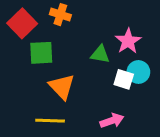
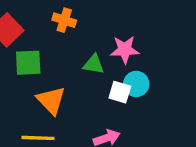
orange cross: (60, 15) -> (64, 20), moved
pink star: (128, 41) -> (125, 50), turned 30

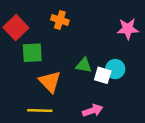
pink star: (125, 50) -> (128, 29), moved
green triangle: (94, 64) -> (84, 65), moved

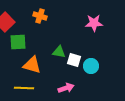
cyan circle: (115, 69) -> (91, 66), moved
orange triangle: (50, 82) -> (32, 65), turned -30

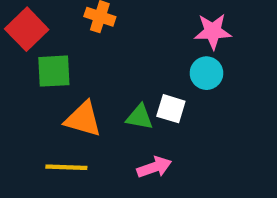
green triangle: (59, 52) -> (140, 117), moved
cyan circle: (91, 66) -> (206, 73), moved

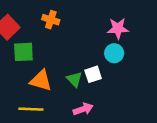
white square: (171, 109) -> (93, 74), turned -35
green triangle: (140, 117) -> (74, 79), turned 35

